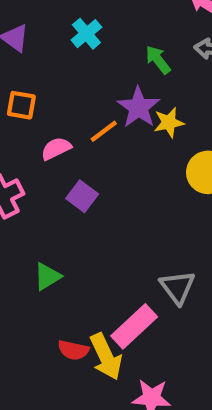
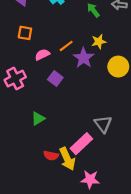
purple star: (138, 107) -> (84, 58), moved

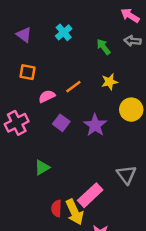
purple star: (84, 58) -> (95, 125), moved
gray triangle: (103, 124) -> (126, 175), moved
red semicircle: (51, 156) -> (56, 208), turned 80

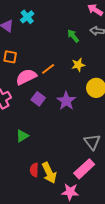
cyan cross: (64, 32) -> (27, 17), moved
pink semicircle: (47, 96) -> (26, 77), size x1.5
pink rectangle: (90, 195) -> (84, 169), moved

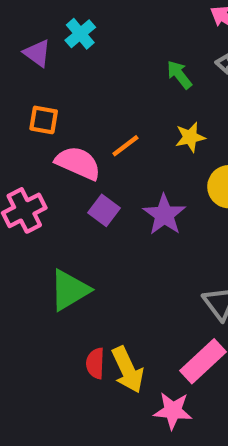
pink semicircle: (26, 77) -> (78, 163), turned 50
green triangle: (22, 136) -> (69, 290), size x1.5

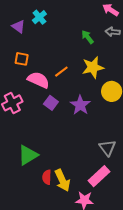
yellow star: (190, 137) -> (93, 67), size x1.5
green triangle: (69, 290) -> (28, 155), moved

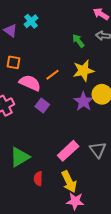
purple star: (80, 105) -> (83, 101), moved
pink rectangle: (99, 176) -> (68, 151), moved
yellow arrow: (62, 180) -> (69, 182), moved

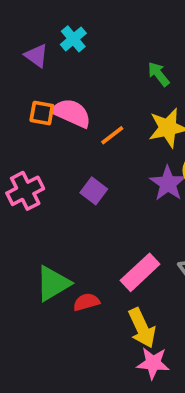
pink semicircle: (30, 83) -> (71, 113), moved
red semicircle: (38, 179) -> (86, 302), moved, turned 72

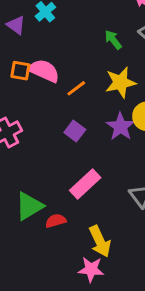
purple square: (94, 191) -> (75, 131), moved
pink rectangle: (140, 272) -> (85, 184), moved
pink star: (153, 363) -> (91, 269), moved

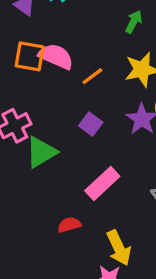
green arrow: (113, 40) -> (134, 22), turned 66
orange square: (20, 71) -> (30, 56), size x1.4
green triangle: (29, 206) -> (41, 152), moved

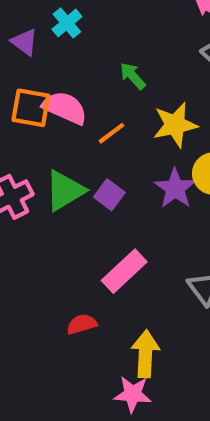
green arrow: (134, 22) -> (133, 76), moved, turned -70
green triangle: (41, 152) -> (65, 190), moved
yellow arrow: (119, 248) -> (145, 354), turned -152

